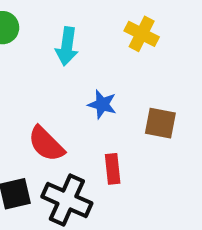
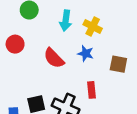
yellow cross: (142, 34) -> (93, 26), moved
red semicircle: (46, 144) -> (54, 58), moved

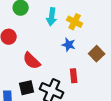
red semicircle: (54, 58) -> (32, 61), moved
brown square: (118, 64) -> (97, 54), turned 35

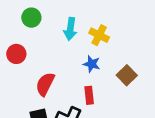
red semicircle: (32, 61) -> (45, 84), turned 72
red rectangle: (74, 76) -> (89, 95), moved

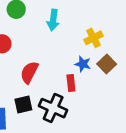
yellow cross: (99, 35) -> (94, 38), moved, turned 36
blue star: (92, 64) -> (83, 64), moved

